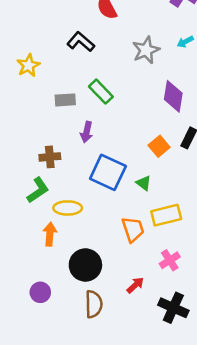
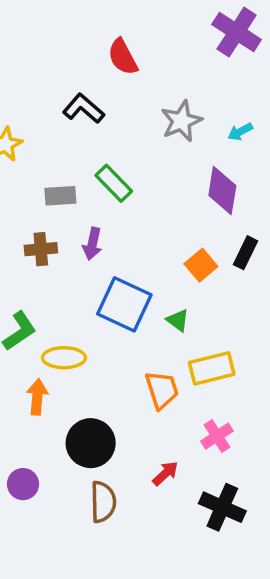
cyan arrow: (185, 42) -> (240, 132), moved
brown cross: (50, 157) -> (41, 249), moved

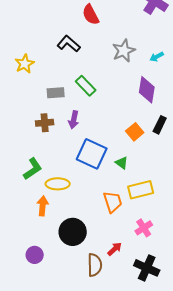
brown semicircle: (103, 502) -> (95, 265), moved

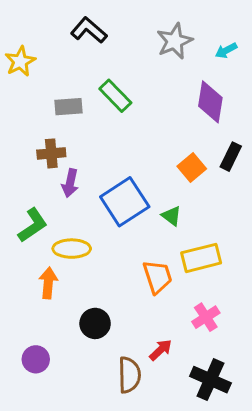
purple arrow: (74, 120) -> (70, 183), moved
blue square: (92, 154) -> (125, 202), turned 32
black circle: (73, 232) -> (95, 323), size x0.7

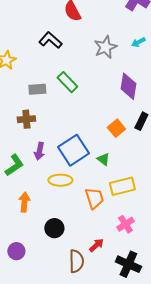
cyan arrow: (226, 50) -> (138, 42), moved
purple arrow: (70, 183) -> (39, 151), moved
yellow ellipse: (72, 249) -> (60, 180), moved

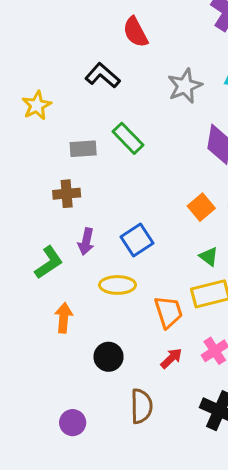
blue square: (73, 150) -> (137, 240), size x0.7
green triangle: (103, 159) -> (209, 257), moved
red arrow: (96, 245) -> (171, 358), moved
purple circle: (16, 251) -> (73, 423), moved

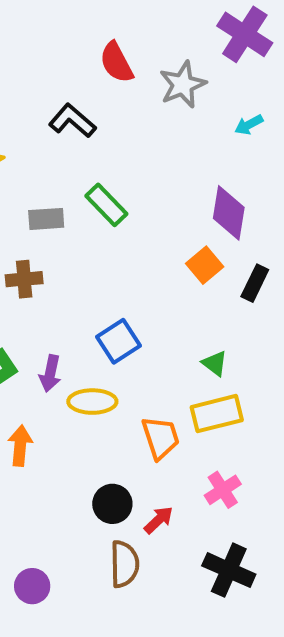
gray star: (185, 86) -> (183, 85), moved
orange square: (201, 207) -> (205, 265), moved
purple arrow: (86, 242) -> (50, 373), moved
black circle: (109, 357) -> (112, 504), moved
red arrow: (171, 358) -> (159, 520), moved

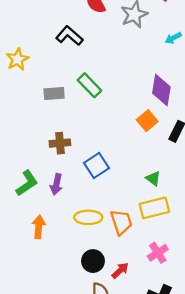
brown cross: (24, 279) -> (60, 143), moved
yellow ellipse: (92, 402) -> (88, 217), moved

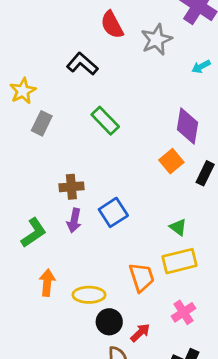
gray rectangle: (54, 94) -> (42, 123), moved, turned -60
purple arrow: (56, 184) -> (74, 221), moved
yellow ellipse: (88, 217) -> (89, 295), moved

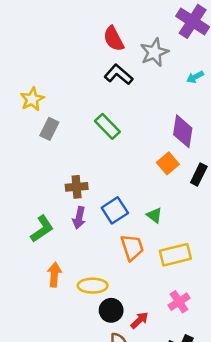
black L-shape: (82, 64) -> (119, 75), moved
green triangle: (178, 227) -> (154, 215), moved
orange trapezoid: (142, 277) -> (132, 247), moved

